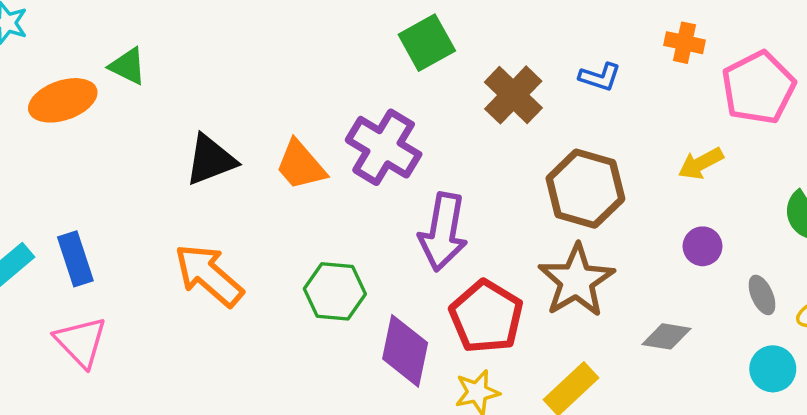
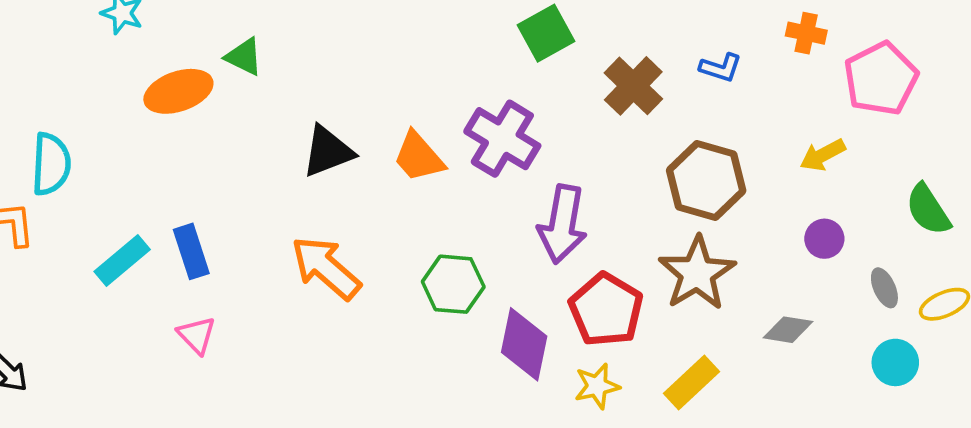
pink triangle: (81, 342) -> (197, 335), size x0.7

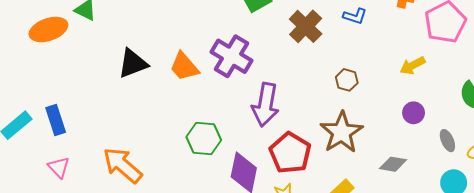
brown hexagon: (706, 180) -> (347, 80), size x0.5
orange arrow: (326, 268) -> (123, 165), moved

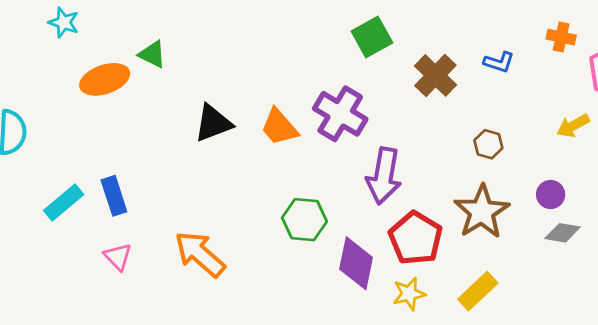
purple circle: (414, 113) -> (551, 194), moved
gray diamond: (393, 164) -> (562, 233), moved

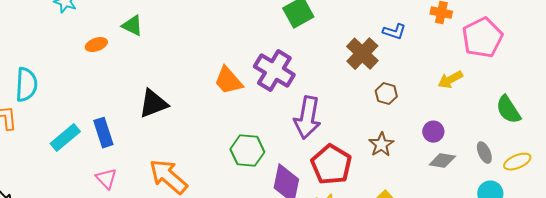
brown cross: (435, 75) -> (362, 54), moved
orange ellipse: (105, 79) -> (96, 45), size x0.6
black triangle: (213, 123) -> (153, 104), moved
brown star: (482, 212) -> (381, 145), size x0.6

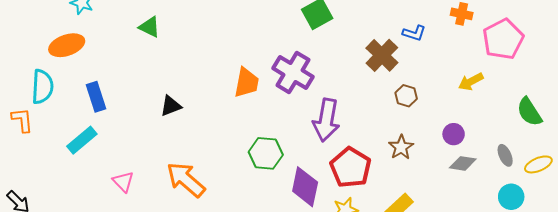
orange ellipse: (96, 45) -> (67, 45), moved, size x1.6
orange trapezoid: (228, 81) -> (247, 83), turned -128
black triangle: (153, 104) -> (171, 106), size x0.7
blue rectangle: (103, 133) -> (96, 97), moved

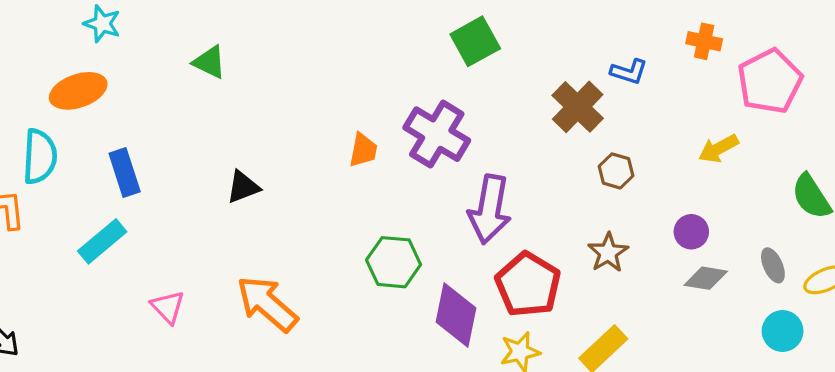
orange trapezoid: (247, 83) -> (363, 150), size x0.7

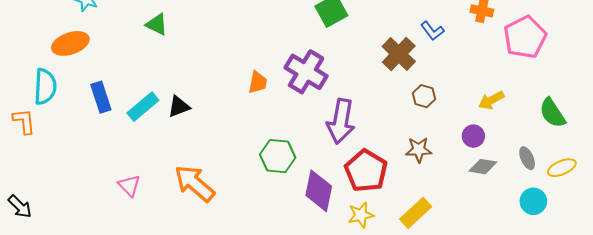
blue L-shape: (629, 72) -> (432, 31), turned 35
yellow arrow: (719, 149) -> (491, 100), moved
cyan rectangle: (102, 241) -> (143, 107), moved
brown star: (608, 253) -> (419, 150), turned 30

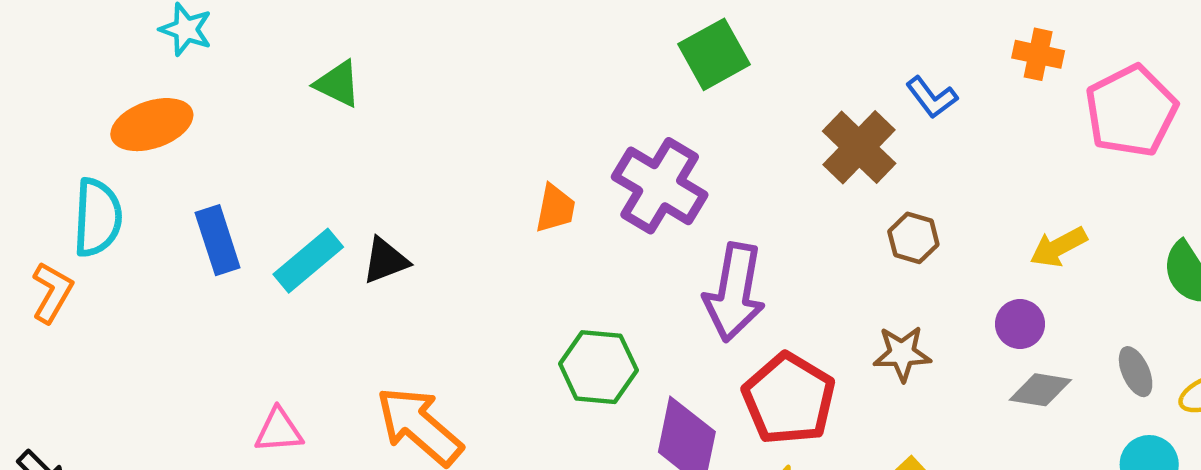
orange L-shape: (24, 121) -> (52, 292), turned 36
pink triangle: (129, 186) -> (279, 431), turned -50

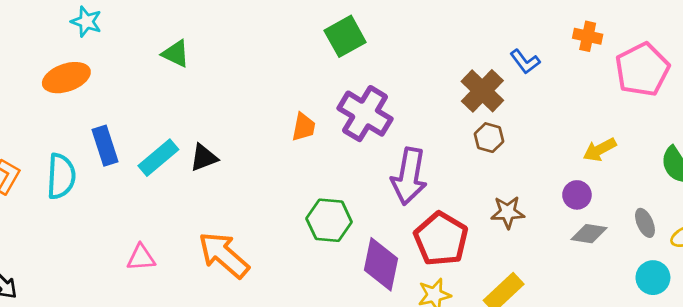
green square: (714, 54) -> (345, 36), moved
cyan semicircle: (97, 218) -> (61, 176), moved
brown hexagon: (913, 238) -> (489, 138), moved

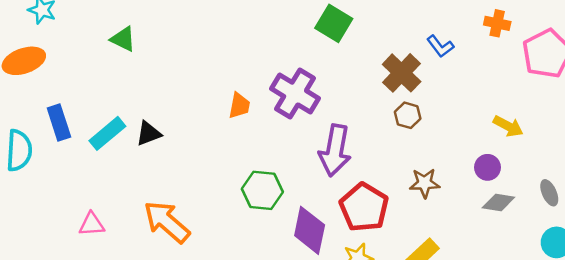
green square: (345, 36) -> (334, 23), moved, turned -30
yellow arrow: (600, 150) -> (508, 126), turned -124

